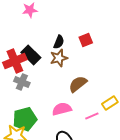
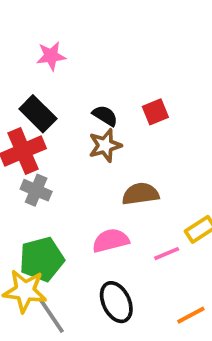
black semicircle: (59, 42) -> (105, 116), turned -80
black rectangle: (31, 55) -> (38, 114), moved
brown semicircle: (78, 84) -> (140, 194), turned 30

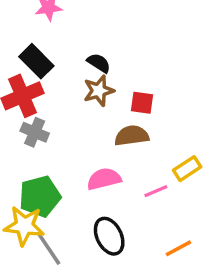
red square: (155, 112) -> (142, 103), moved, turned 30

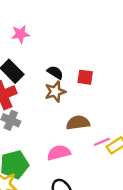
red square: (142, 103) -> (85, 77), moved
pink line: (156, 191) -> (102, 142), moved

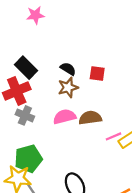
pink star: (20, 34) -> (35, 15), moved
pink semicircle: (59, 153) -> (65, 117), moved

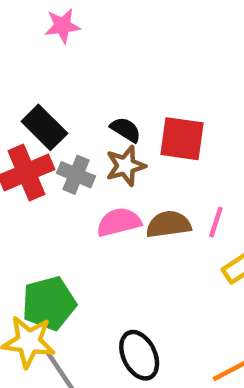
red square: (97, 73) -> (182, 139), size x1.5
gray cross: (25, 115) -> (76, 175), moved
pink line: (114, 136) -> (216, 222), moved, turned -49

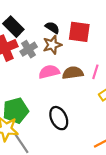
gray cross: (76, 175) -> (29, 49), turned 35
black ellipse: (139, 355) -> (59, 118), moved

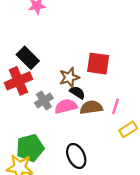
black semicircle: (52, 28) -> (77, 92), moved
gray cross: (29, 49) -> (44, 101), moved

